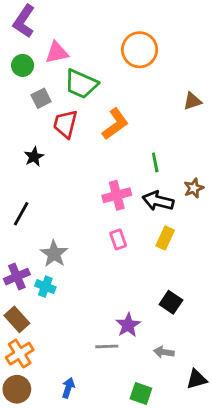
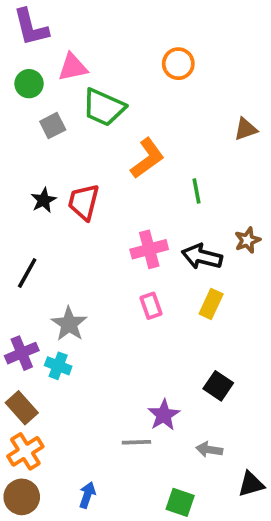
purple L-shape: (24, 21) -> (31, 27), turned -48
orange circle: (140, 50) -> (178, 64), size x0.7
red trapezoid: (65, 124) -> (84, 202), moved
green line: (155, 162) -> (196, 191), moved

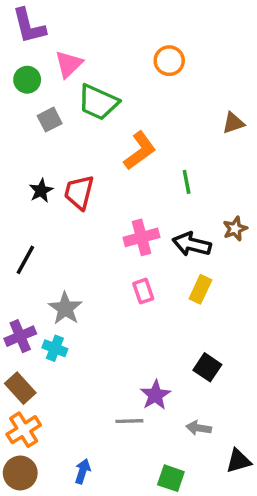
pink triangle: (73, 67) -> (69, 64), turned -32

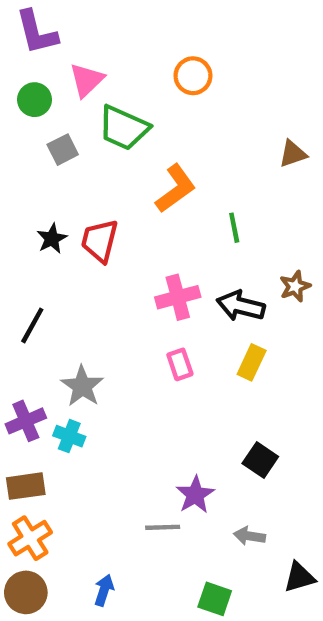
orange circle: (169, 61) -> (193, 76), moved
brown rectangle: (20, 388) -> (26, 486), turned -56

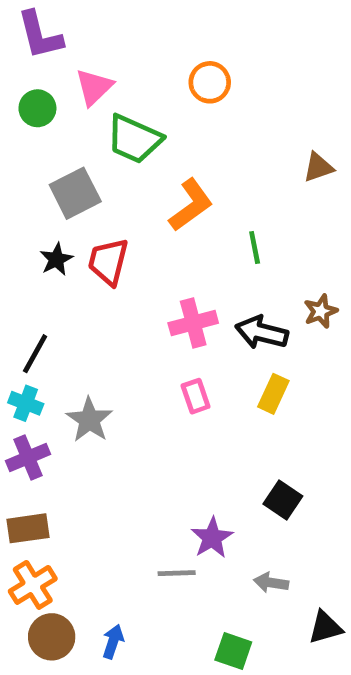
gray square: (63, 150) -> (75, 193), moved, size x1.5
cyan cross: (69, 436) -> (26, 403), moved
brown circle: (26, 592) -> (52, 637), moved

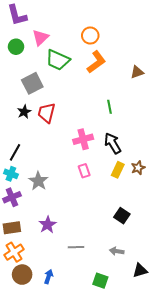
orange L-shape: (191, 205) -> (96, 62), moved
brown star: (321, 311) -> (138, 168), moved
black arrow: (262, 332) -> (113, 143), turned 45
purple star: (212, 538) -> (48, 225), moved

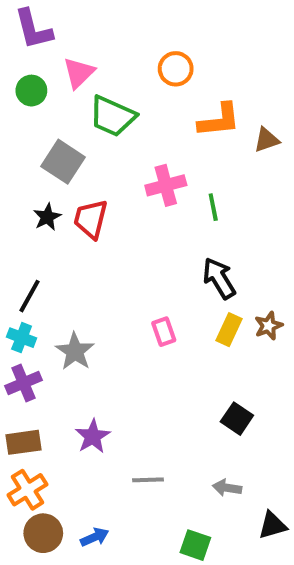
orange L-shape: (96, 62) -> (219, 120), moved, turned 30
gray square: (32, 83) -> (63, 162), turned -30
pink cross: (83, 139) -> (166, 185), moved
blue arrow: (49, 277) -> (95, 537), turned 48

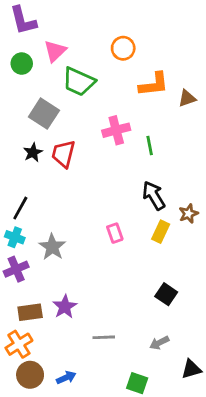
brown star: (269, 326) -> (188, 214), moved
brown rectangle: (23, 442) -> (30, 312), moved
gray arrow: (227, 488) -> (159, 343), turned -36

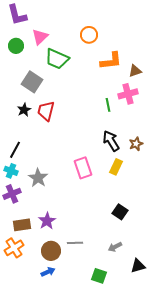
pink cross: (116, 130) -> (128, 94), moved
brown star: (188, 214) -> (136, 144), moved
pink rectangle: (115, 233) -> (83, 168), size x1.5
brown circle: (30, 375) -> (51, 251), moved

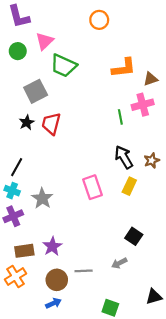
orange circle: (89, 35) -> (99, 20), moved
gray square: (32, 82) -> (36, 91), turned 30
gray arrow: (115, 247) -> (119, 263), moved

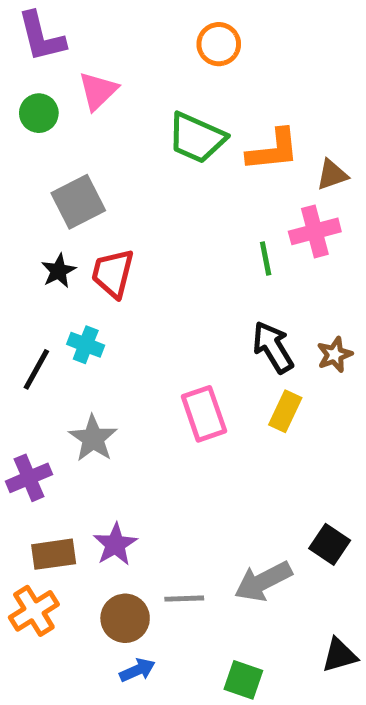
green trapezoid: (63, 66) -> (197, 138), moved
cyan cross: (12, 191) -> (86, 345), moved
black square: (134, 236) -> (330, 544), moved
gray arrow: (119, 263) -> (263, 581), size x1.6
blue arrow: (53, 303) -> (137, 670), moved

